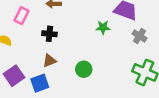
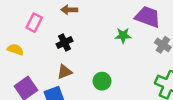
black cross: (49, 34) -> (65, 43), turned -32

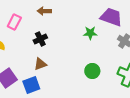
green circle: (102, 81) -> (92, 71), moved

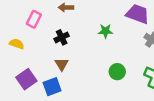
green star: (90, 33) -> (105, 31), moved
brown triangle: (40, 64) -> (62, 64), turned -40

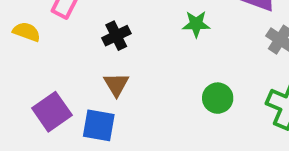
yellow semicircle: (17, 44) -> (27, 32), moved
blue square: (52, 87) -> (99, 125), turned 30

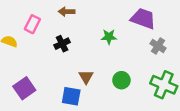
brown triangle: (116, 84) -> (86, 77), moved
blue square: (99, 125) -> (71, 96), moved

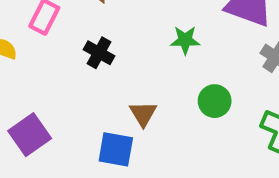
black cross: (62, 44) -> (99, 53), turned -35
green circle: (121, 80) -> (215, 101), moved

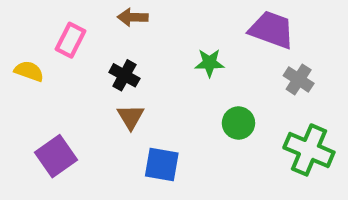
brown triangle: (143, 114) -> (131, 117), moved
blue square: (116, 149) -> (162, 164), moved

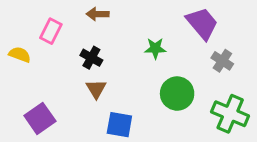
purple trapezoid: (272, 30) -> (202, 23), turned 30
green circle: (238, 123) -> (177, 94), size x1.4

